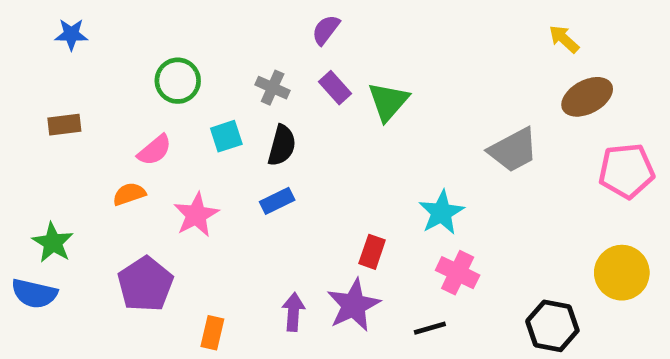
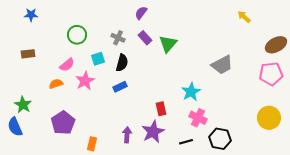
brown ellipse: (587, 97) -> (276, 45), moved
pink star: (196, 215) -> (85, 81), moved
red rectangle: (372, 252) -> (161, 109), turned -32
blue semicircle: (34, 293) -> (15, 127), turned 54
black hexagon: (552, 326) -> (220, 139), moved

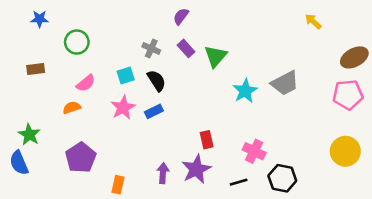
green circle: (77, 35) -> (77, 42), moved
black semicircle: (122, 63) -> (156, 81), turned -48
pink star: (85, 81) -> (123, 108), moved
cyan star: (191, 92) -> (245, 91), moved

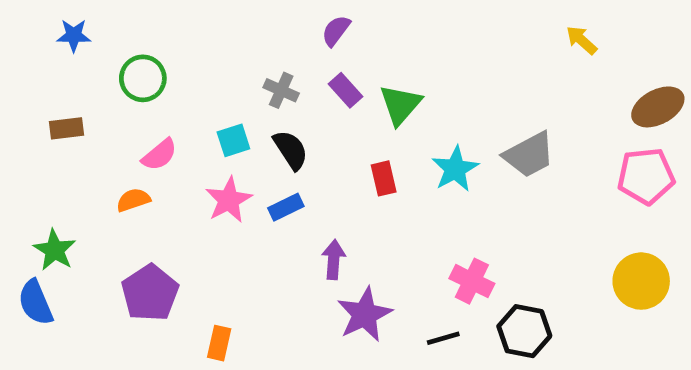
red rectangle: (207, 140) -> (384, 178), moved
purple arrow: (163, 173) -> (334, 260), moved

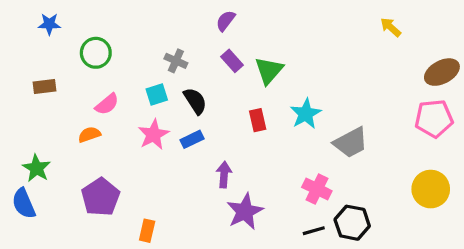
gray cross: (281, 90) -> (176, 61), moved
gray trapezoid: (529, 155) -> (351, 143), moved
black line: (443, 338) -> (314, 231), moved

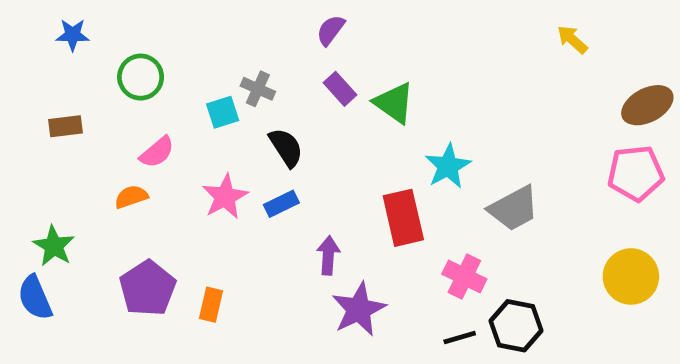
green triangle: (269, 70) -> (394, 103), turned -36
cyan square: (157, 94) -> (223, 112), moved
red rectangle: (258, 120) -> (403, 218), moved, size x1.6
orange rectangle: (147, 231) -> (211, 305), moved

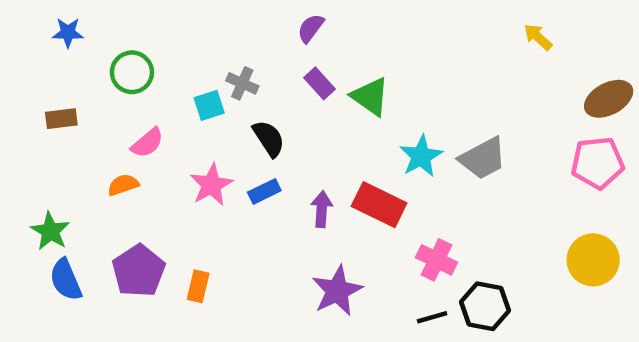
gray trapezoid: (514, 208) -> (483, 158), moved
red rectangle: (403, 218) -> (379, 205), turned -51
purple arrow: (328, 255) -> (322, 209), moved
blue semicircle: (35, 298) -> (66, 280), moved

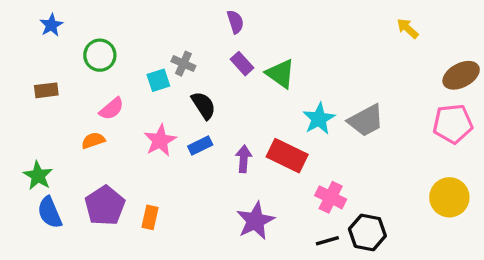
purple semicircle: (311, 28) -> (235, 22), turned 125
blue star: (68, 33) -> (51, 25), turned -30

